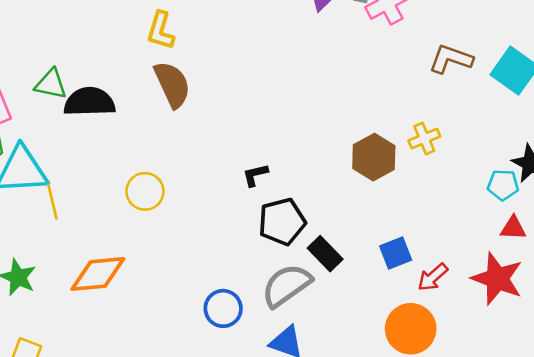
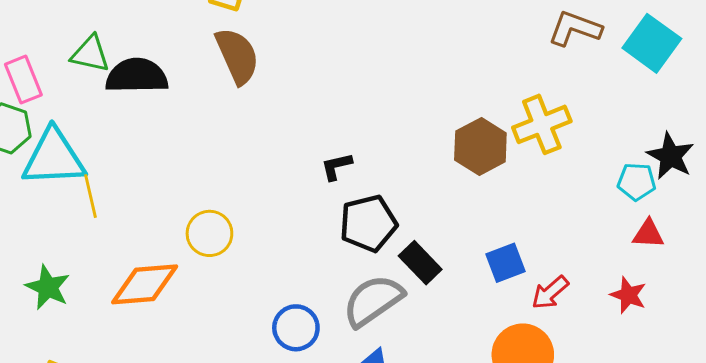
yellow cross: (424, 138) -> (542, 124), size x1.5
yellow circle: (145, 191) -> (209, 233), moved
red star: (497, 279) -> (628, 295), size x0.6

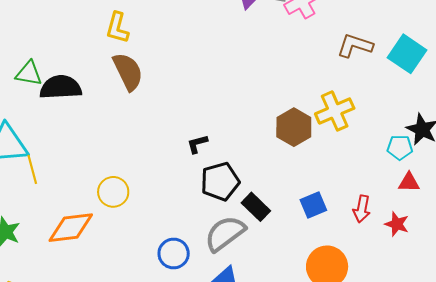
red arrow: (550, 293) -> (362, 209), moved, turned -36

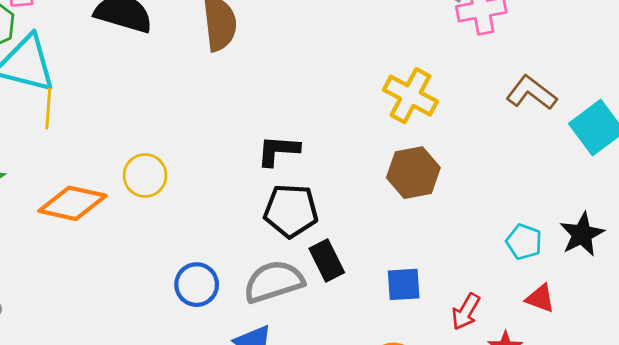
yellow cross: (335, 111) -> (410, 96), moved, turned 33
black L-shape: (197, 144) -> (278, 150), size x1.4
cyan pentagon: (400, 147) -> (524, 242), moved

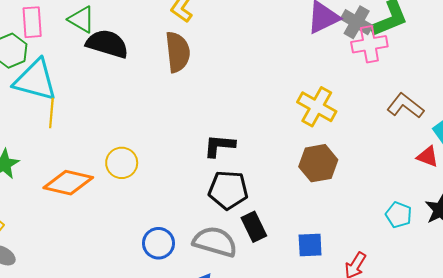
gray semicircle: (274, 282) -> (215, 242), turned 33
red triangle: (540, 298) -> (428, 156), moved

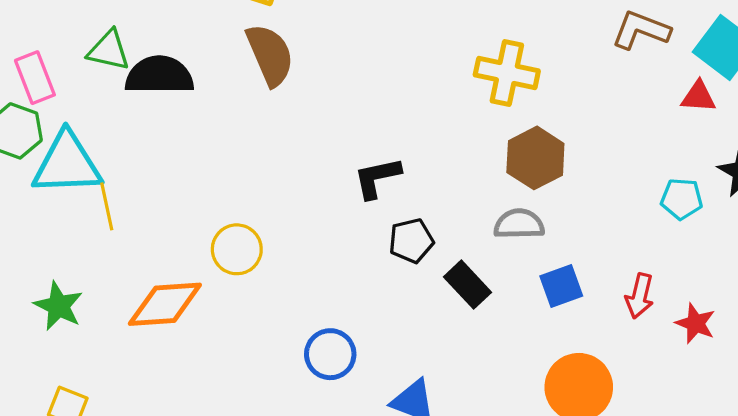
black pentagon: (228, 190) -> (411, 241), size x0.7
gray semicircle: (215, 242) -> (519, 224), moved, size x0.7

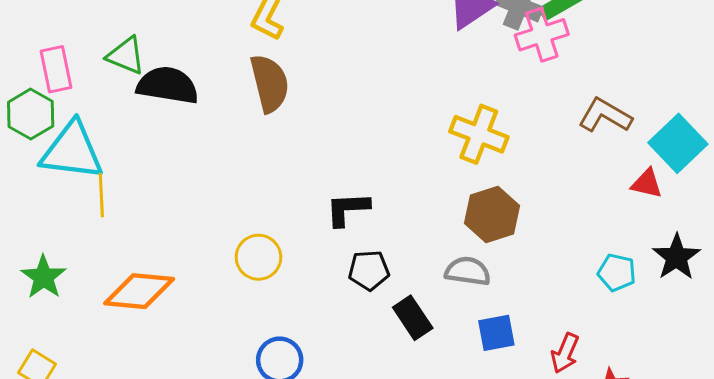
yellow circle: (237, 249) -> (258, 257), moved

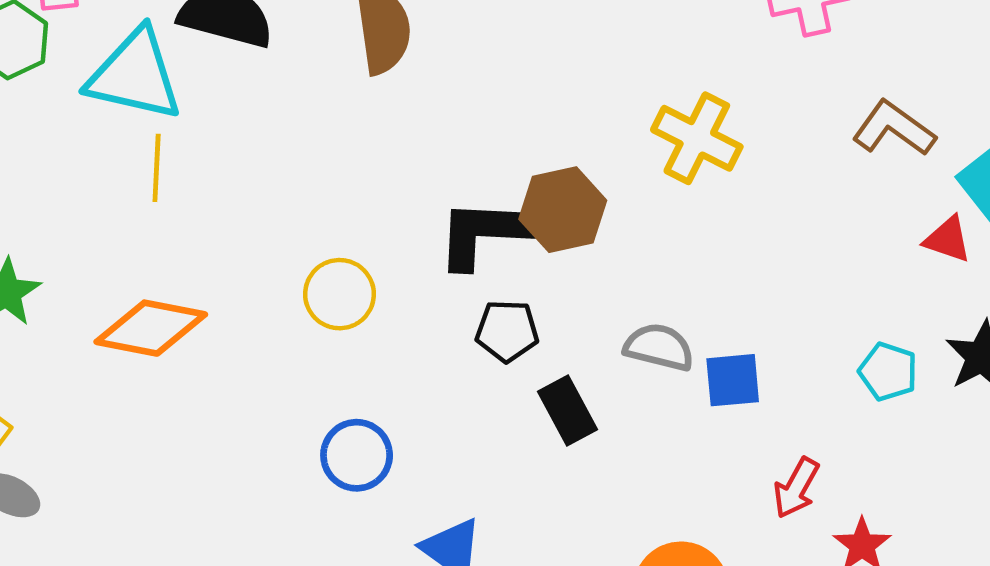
cyan triangle: (72, 151) -> (135, 75), moved
yellow line: (101, 195) -> (157, 168), moved
black L-shape: (347, 209) -> (484, 233), size x1.4
brown hexagon: (492, 214) -> (563, 210), moved
blue square: (496, 333) -> (733, 380), moved

